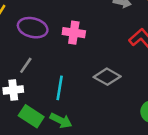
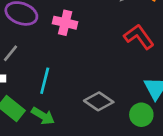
gray diamond: (107, 77) -> (99, 101), moved

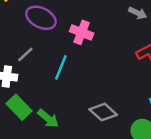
cyan line: (45, 81) -> (61, 67), moved

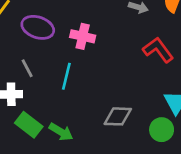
gray line: (25, 54) -> (27, 68), turned -66
gray diamond: (103, 112) -> (118, 116), turned -32

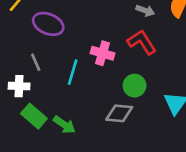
pink cross: (83, 36) -> (103, 53), moved
red L-shape: (158, 50) -> (142, 42), moved
green circle: (162, 130) -> (135, 86), moved

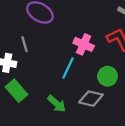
cyan line: (73, 72) -> (68, 68), moved
green arrow: (64, 125) -> (57, 104), moved

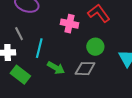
cyan line: (68, 68) -> (39, 48), moved
green arrow: (57, 104) -> (56, 68), moved

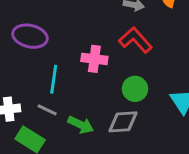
gray line: (19, 34) -> (47, 110), moved, turned -32
cyan line: (39, 48) -> (54, 79), moved

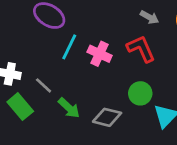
cyan line: (54, 79) -> (69, 47), moved
green circle: (135, 89) -> (140, 93), moved

